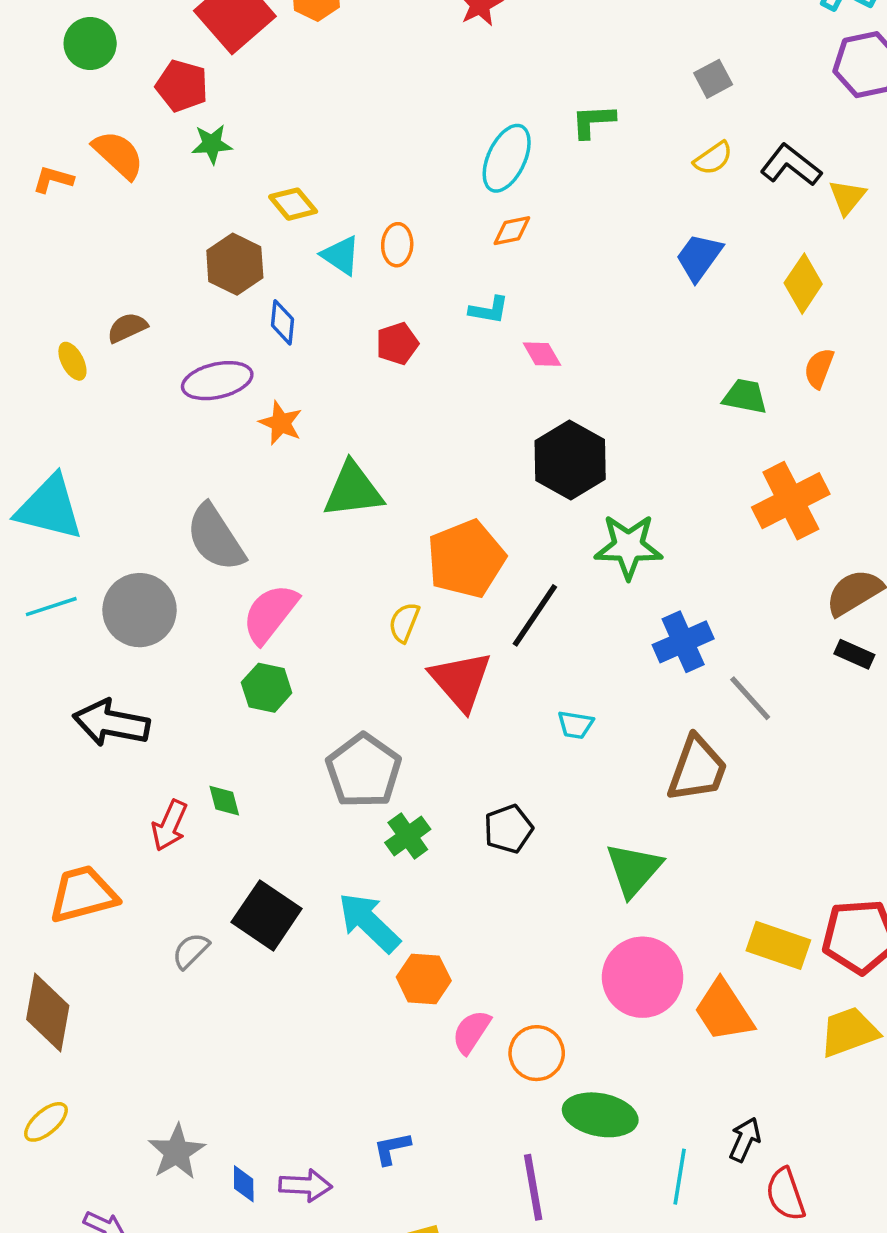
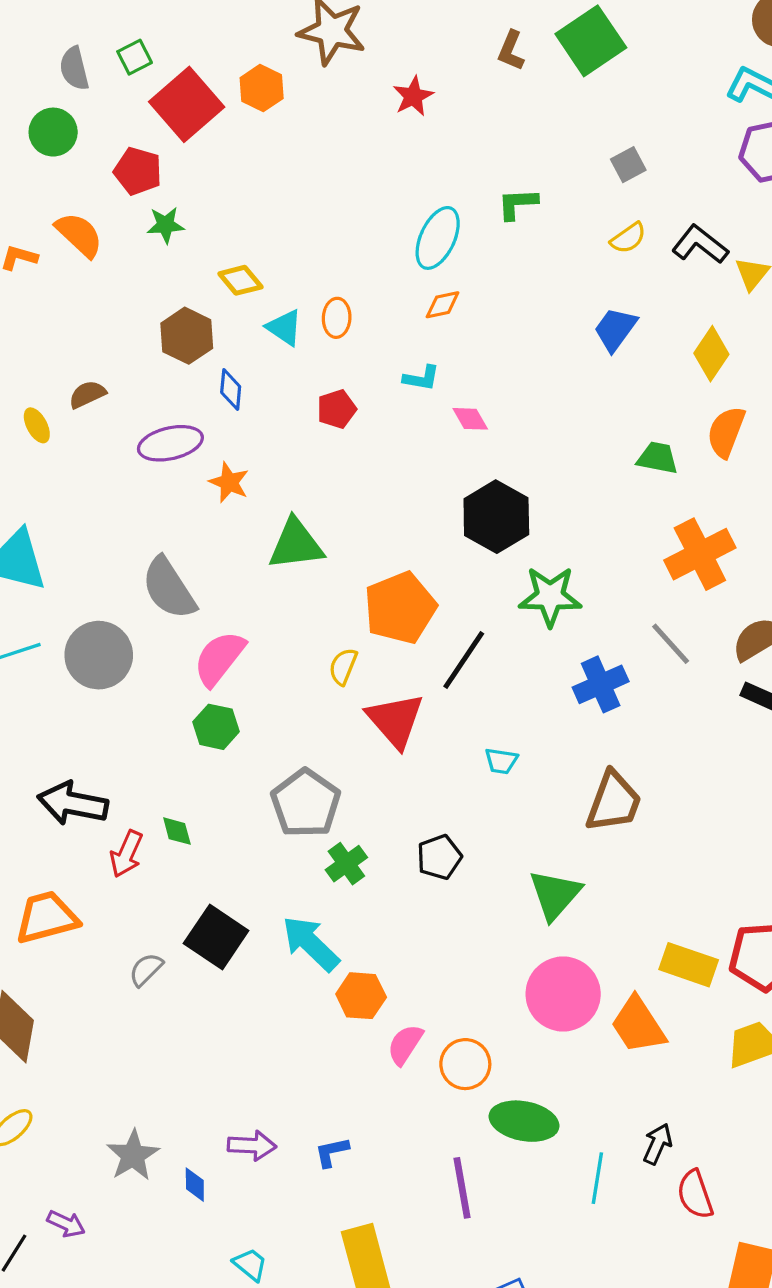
orange semicircle: (819, 368) -> (726, 432), size x1.4
gray line: (750, 698) -> (671, 644), moved
black arrow: (111, 723) -> (73, 803), moved
purple arrow: (305, 1185) -> (252, 1146), moved

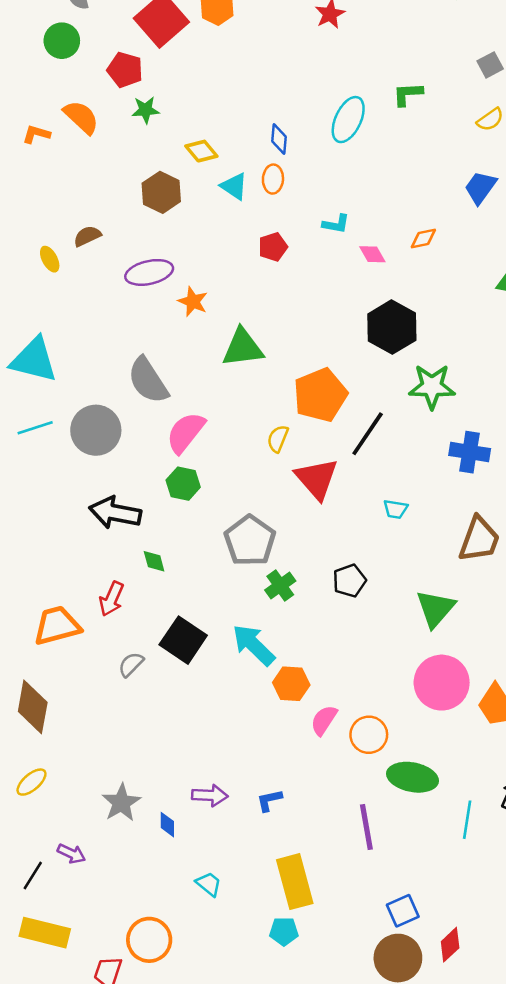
orange diamond: (443, 305) -> (423, 238), moved
blue diamond: (231, 390) -> (279, 139), moved
blue cross: (601, 684) -> (470, 452), turned 33
black arrow: (73, 803) -> (115, 513), moved
red arrow: (126, 854) -> (112, 599), moved

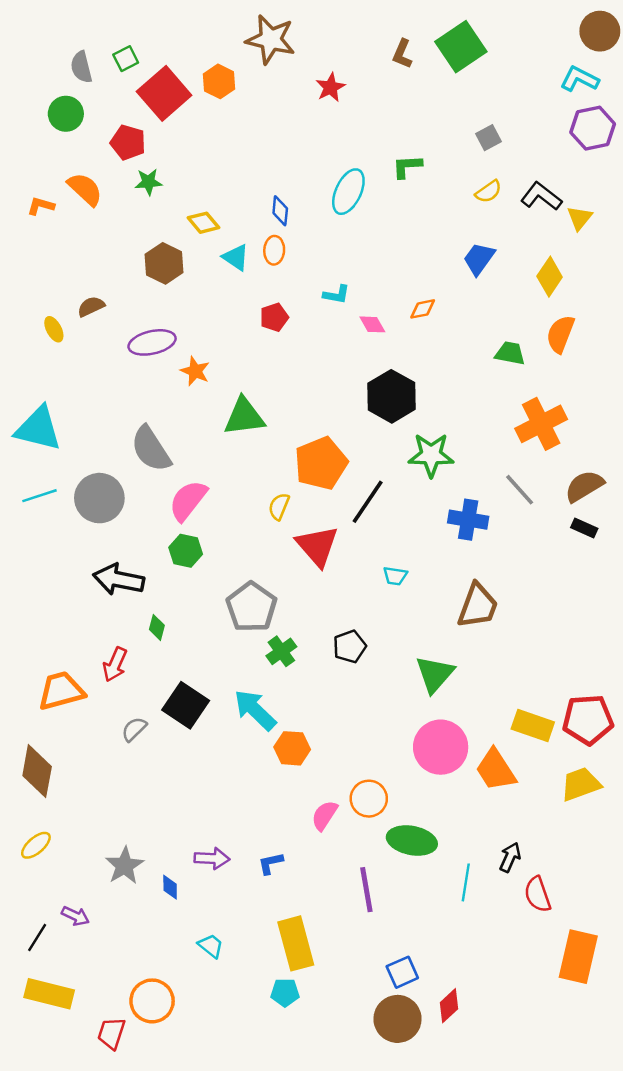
green diamond: (154, 561) -> (157, 627), turned 30
pink semicircle: (324, 720) -> (324, 815), moved

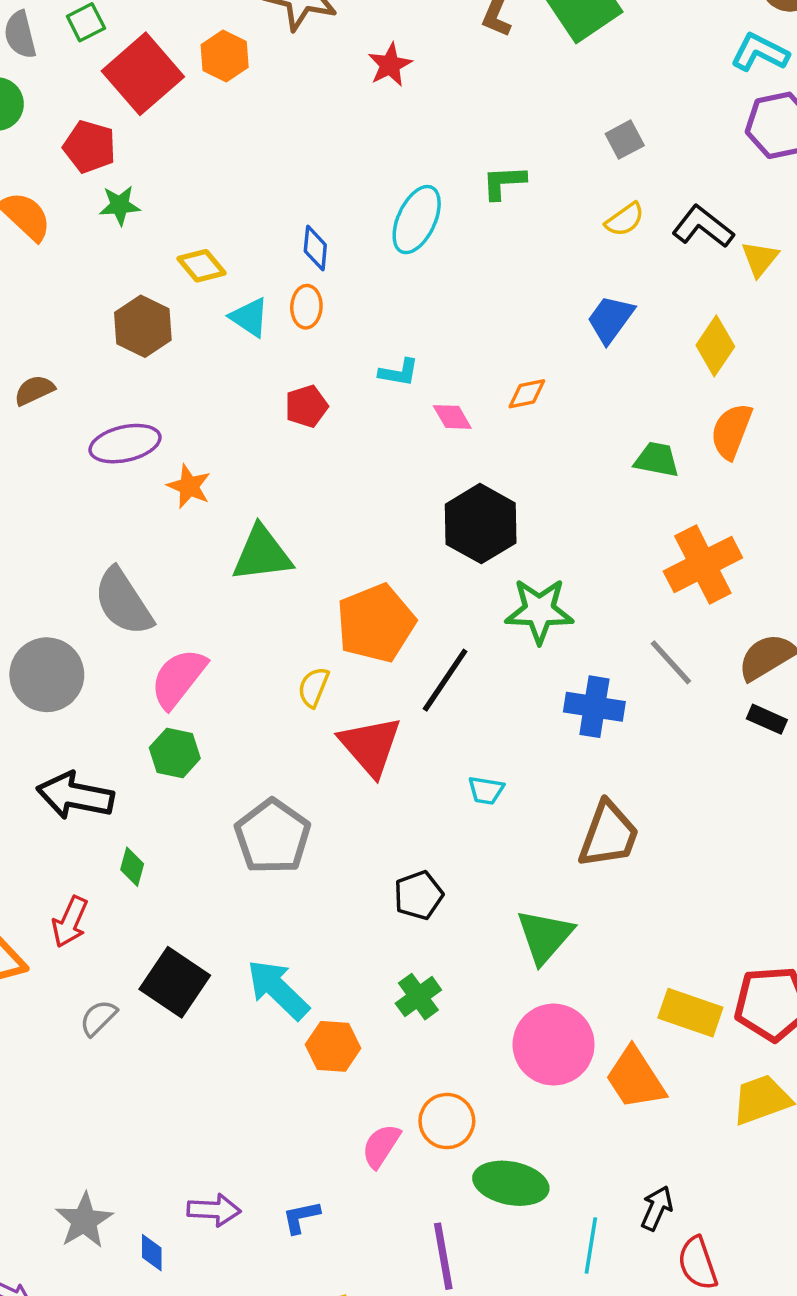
green cross: (281, 651) -> (418, 997), moved

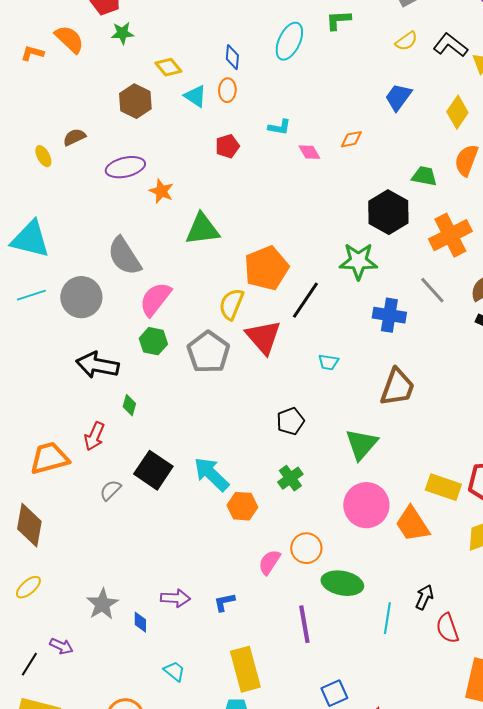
black hexagon: (481, 524) -> (388, 212), moved
yellow semicircle: (314, 687) -> (231, 304), size x1.4
gray pentagon: (273, 837) -> (208, 352), moved

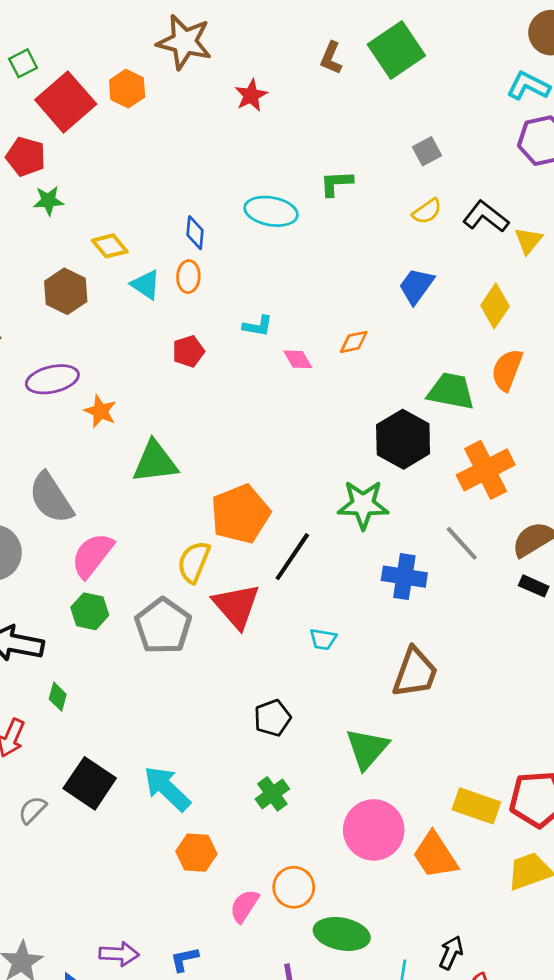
cyan ellipse: (289, 41) -> (271, 211), turned 75
green trapezoid: (424, 176) -> (451, 391), size x1.4
orange hexagon: (242, 506) -> (196, 853), moved

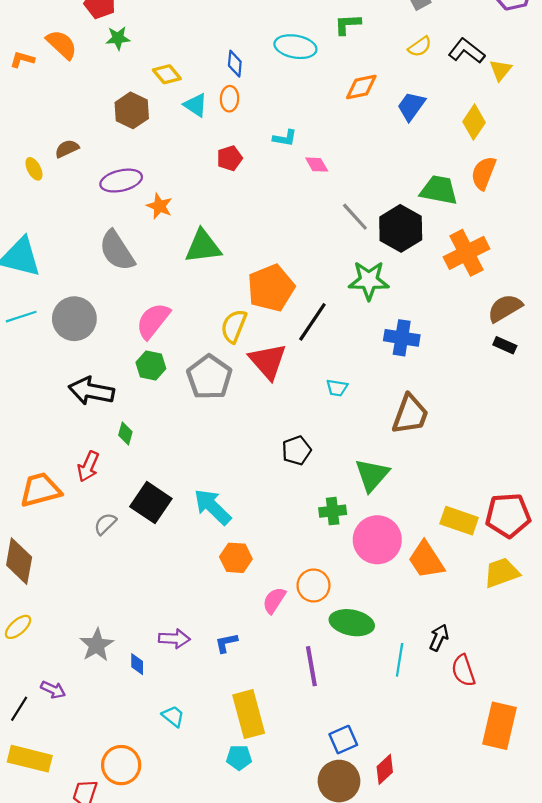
orange diamond: (354, 342) -> (361, 87), moved, size x1.4
gray semicircle: (51, 498) -> (117, 251), moved
gray line: (462, 543) -> (355, 217), moved
green cross: (272, 794) -> (333, 511), moved, turned 30

